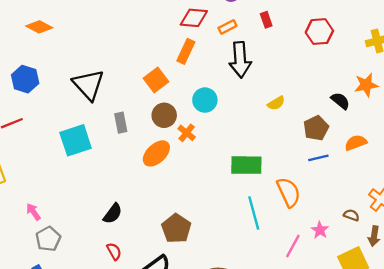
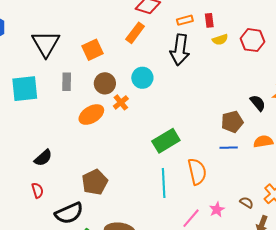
orange rectangle: (227, 27) -> (185, 20), moved
orange square: (156, 80) -> (92, 50), moved
yellow semicircle: (276, 103) -> (220, 40), moved
green rectangle: (246, 165) -> (166, 141), turned -44

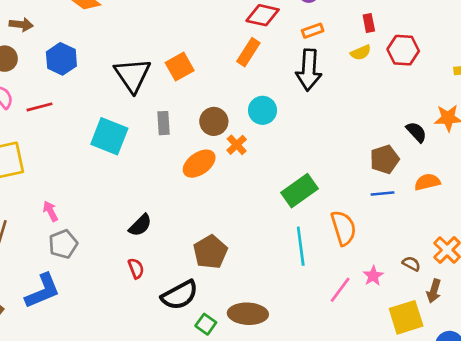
red rectangle: (209, 20) -> (369, 23), moved
orange square: (92, 50) -> (180, 67), moved
cyan square: (25, 89) -> (109, 136), turned 32

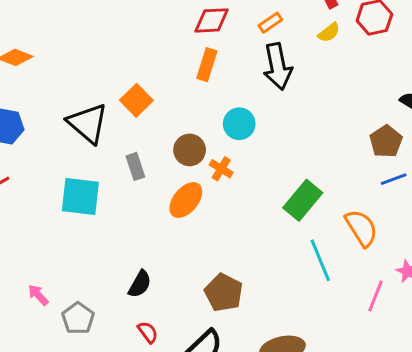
gray pentagon: (63, 244) -> (78, 318), moved

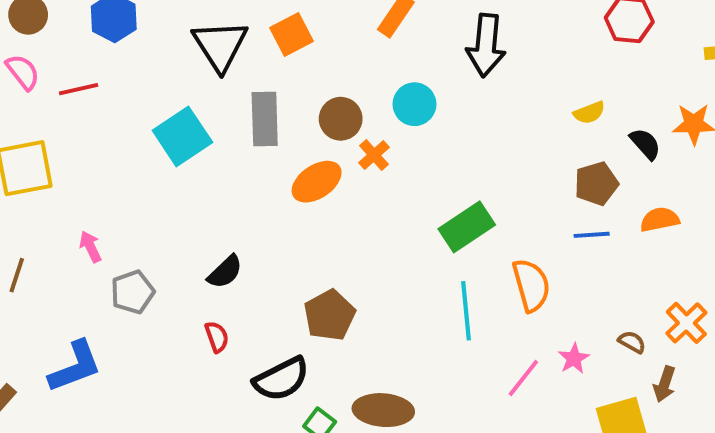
yellow semicircle: (329, 32) -> (589, 113), moved
gray rectangle: (135, 166) -> (265, 119), size x1.5
cyan square: (80, 196) -> (182, 136), turned 33

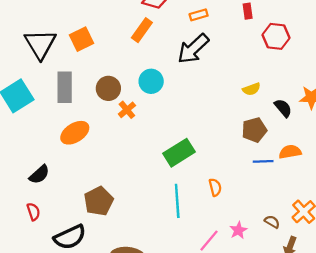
black arrow: (486, 45) -> (193, 49), turned 40
orange ellipse: (317, 182) -> (75, 133), moved
blue line: (592, 235) -> (263, 161), moved
orange semicircle: (531, 285) -> (215, 187), size x0.6

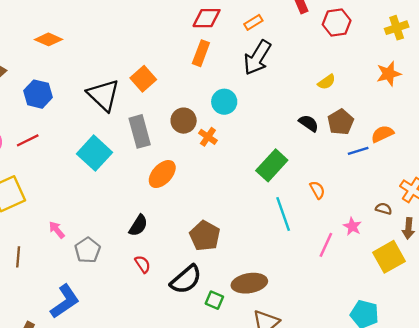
black semicircle: (283, 108) -> (309, 123), moved

